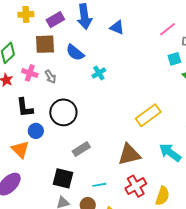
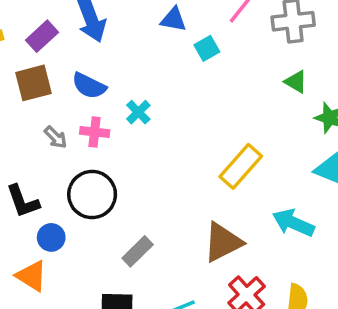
blue triangle: (117, 27) -> (173, 19), moved
cyan square: (174, 59) -> (207, 48), moved
pink cross: (30, 73) -> (95, 132), moved

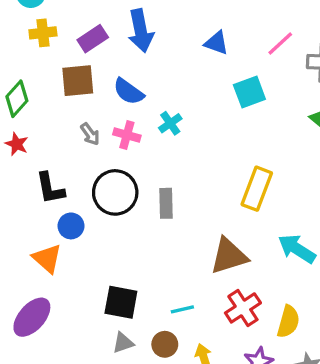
cyan square: (207, 48) -> (249, 92), moved, size x1.4
yellow rectangle: (241, 166) -> (257, 189), turned -30
gray rectangle: (138, 251) -> (166, 203), moved, turned -56

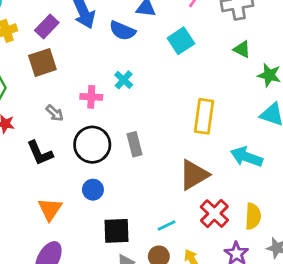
blue semicircle: (129, 92) -> (122, 31), moved
gray arrow: (90, 134) -> (55, 113), moved
blue circle: (71, 226) -> (93, 190), moved
orange triangle: (47, 258) -> (50, 209), turned 35

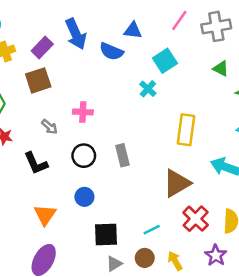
cyan cross: (124, 80) -> (148, 89), moved
black circle: (92, 145) -> (84, 156), size x0.7

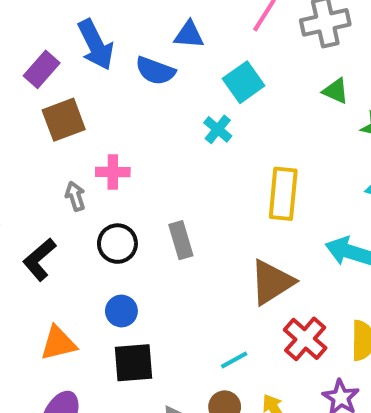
brown square: (38, 80) -> (64, 120), moved
gray arrow: (49, 127) -> (75, 196), moved, turned -147
black L-shape: (36, 163) -> (39, 259), turned 75
orange triangle: (45, 215) -> (58, 343), turned 45
black square: (106, 235) -> (133, 363), moved

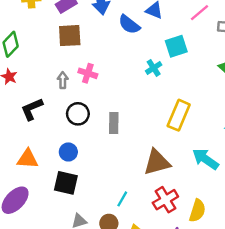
cyan line: (234, 360) -> (122, 199), turned -49

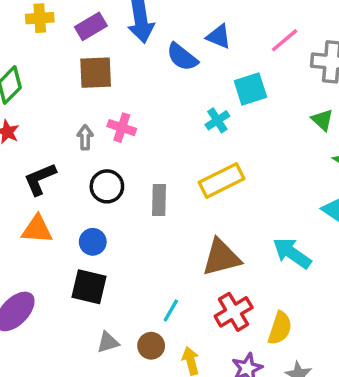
yellow rectangle: (179, 115) -> (222, 180), moved, turned 40
orange triangle: (28, 159) -> (37, 229), moved

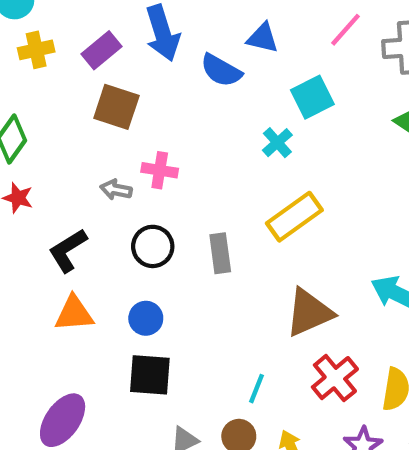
brown square: (96, 73) -> (116, 107), turned 30
gray arrow: (85, 137) -> (116, 190), turned -70

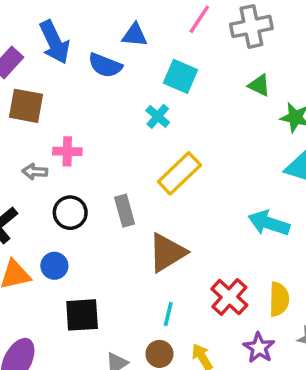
cyan square: (312, 97) -> (181, 76), turned -32
brown triangle: (309, 313) -> (167, 253), moved
blue circle: (146, 318) -> (54, 266), moved

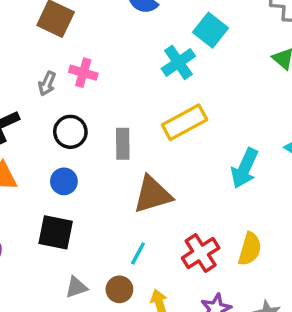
cyan cross: (158, 116) -> (178, 62), size x1.4
gray arrow: (35, 172) -> (47, 84), turned -85
cyan arrow: (269, 223) -> (245, 168), moved, turned -99
blue circle: (54, 266) -> (64, 181), moved
yellow semicircle: (279, 299) -> (250, 249), moved

